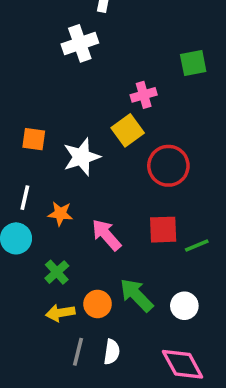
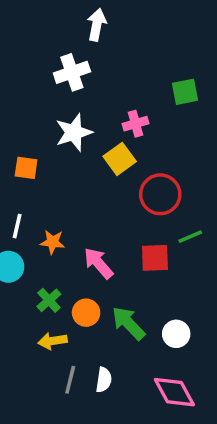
white star: (82, 157) -> (74, 132), moved
green line: (197, 245) -> (190, 237), moved
orange circle: (98, 304) -> (86, 313), moved

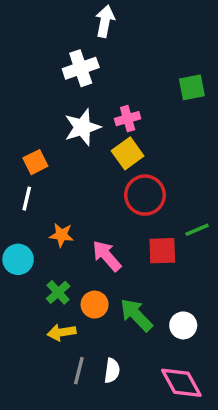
pink cross: (136, 124) -> (128, 119), moved
orange square: (26, 168) -> (35, 162), turned -35
red circle: (160, 194) -> (145, 195), moved
white line: (17, 226) -> (27, 199), moved

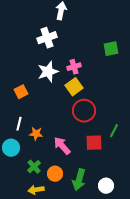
white line: (27, 199) -> (19, 124), moved
green line: (197, 230) -> (114, 131), turned -40
green arrow: (136, 315) -> (79, 180), turned -120

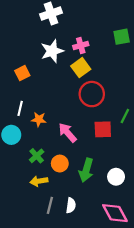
green square: (111, 49) -> (122, 37), moved

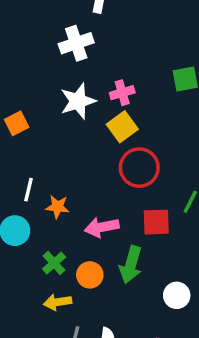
orange square: (22, 73) -> (17, 123), moved
pink arrow: (68, 133) -> (102, 227), turned -60
green arrow: (86, 170) -> (131, 265), moved

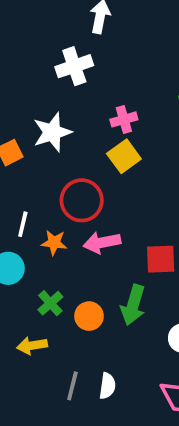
white star: (78, 101) -> (52, 132), moved
red circle: (139, 168) -> (82, 200), moved
pink arrow: (102, 227) -> (102, 243), moved
yellow arrow: (57, 302) -> (32, 345), moved

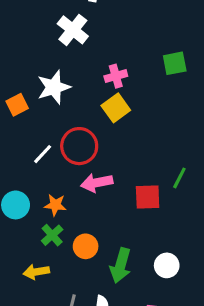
white cross: (74, 66) -> (73, 30), turned -32
white line: (23, 224) -> (43, 154), moved, turned 30
orange star: (54, 243) -> (55, 205), moved
green arrow: (133, 305) -> (121, 265), moved

